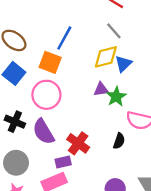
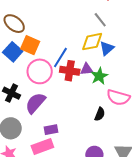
blue line: (64, 38) -> (60, 57), moved
orange square: (50, 62) -> (30, 45), moved
purple semicircle: (43, 132) -> (35, 103), turned 70
red cross: (78, 143) -> (70, 71), moved, turned -30

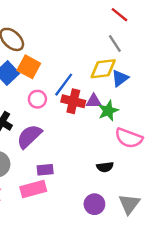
pink circle: (40, 71) -> (37, 99), size x0.6
black semicircle: (100, 114) -> (105, 167), moved, turned 56

